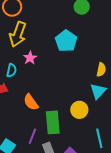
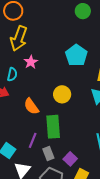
cyan pentagon: (66, 41) -> (76, 55), moved
yellow circle: (79, 110) -> (62, 94), moved

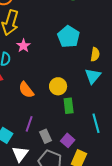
yellow circle: (62, 94) -> (58, 86), moved
green rectangle: (53, 127) -> (69, 106), moved, size x0.7

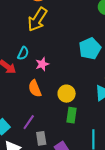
pink star: (23, 46) -> (42, 64), moved

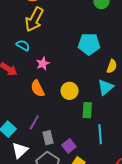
cyan pentagon: (90, 49) -> (89, 44), turned 30
cyan semicircle: (23, 53) -> (23, 45), moved, turned -80
green rectangle: (72, 115) -> (87, 110), moved

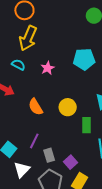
pink star: (43, 64) -> (48, 68), moved

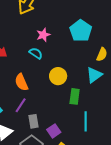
cyan pentagon: (84, 59) -> (81, 31), turned 30
cyan semicircle: (18, 65) -> (36, 53), moved
orange semicircle: (36, 107) -> (21, 82), moved

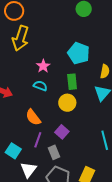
green rectangle: (75, 96) -> (72, 82), moved
purple square: (54, 131) -> (62, 132), moved

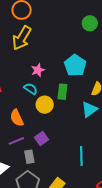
yellow circle: (67, 103) -> (45, 105), moved
purple line: (38, 140) -> (16, 141), turned 35

